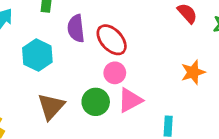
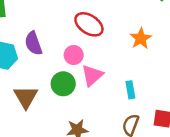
purple semicircle: (76, 28) -> (33, 43), moved
red ellipse: (112, 40) -> (89, 24), moved

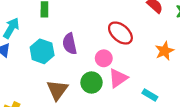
cyan rectangle: (130, 90) -> (150, 95), turned -56

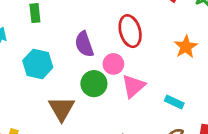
red ellipse: (120, 33) -> (130, 31), turned 40
purple semicircle: (70, 44) -> (84, 44), moved
green circle: (91, 83) -> (94, 84), moved

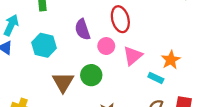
orange star: (186, 47) -> (171, 60), moved
green circle: (94, 84) -> (91, 75), moved
pink triangle: (133, 86) -> (133, 56), moved

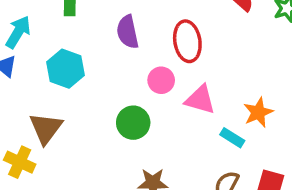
purple semicircle: (82, 29) -> (128, 32), moved
pink triangle: (133, 56) -> (200, 100), turned 50
brown triangle: (63, 82) -> (46, 128), moved

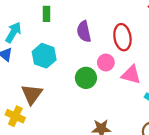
green circle: (133, 123) -> (86, 78), moved

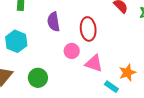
green circle: (86, 78) -> (38, 78), moved

